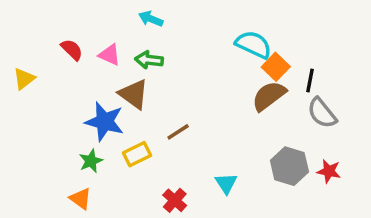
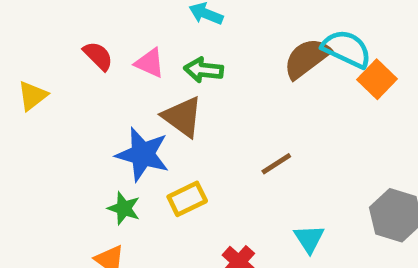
brown semicircle: (269, 96) -> (307, 58), moved
brown line: (178, 132) -> (276, 164), moved
green star: (91, 161) -> (124, 208), turned -30

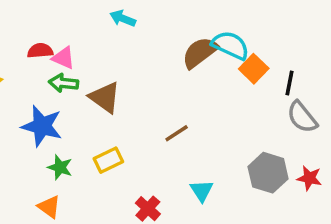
red semicircle: (98, 56) -> (40, 51), turned -50
pink triangle: (150, 63) -> (63, 58), moved
green arrow: (204, 70) -> (63, 83), moved
blue star: (143, 154) -> (42, 126), moved

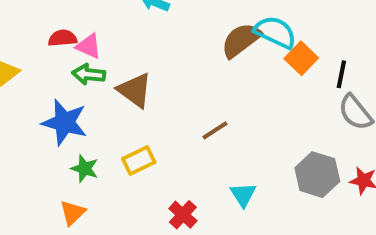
orange triangle: (49, 207) -> (73, 213), turned 40

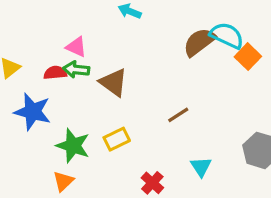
red semicircle: (63, 38) -> (55, 73), moved
blue star: (65, 122) -> (33, 112), moved
green star: (85, 169) -> (73, 146), size x1.5

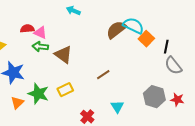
red semicircle: (55, 73) -> (27, 29), moved
orange triangle: (63, 181) -> (17, 103), moved

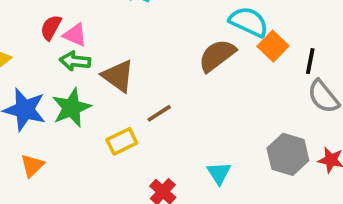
red semicircle: (27, 29) -> (51, 27), turned -56
brown semicircle: (116, 30) -> (217, 55), moved
brown line: (103, 75) -> (159, 113), moved
green star: (38, 94) -> (71, 108), moved, turned 30

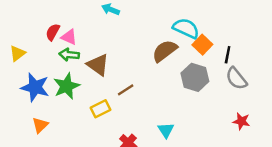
gray hexagon: (288, 154) -> (195, 77), moved

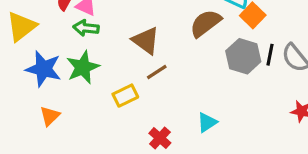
yellow triangle: (17, 53) -> (21, 26), size x1.5
black line: (228, 55) -> (270, 55), moved
brown triangle: (98, 65) -> (146, 41), moved
cyan triangle: (166, 130) -> (207, 122), turned 30

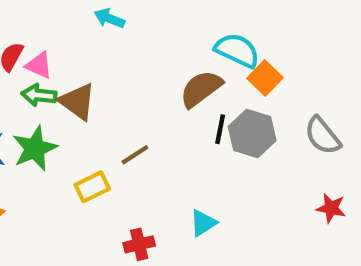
brown triangle: (146, 41) -> (77, 102), moved
black line: (270, 55) -> (220, 129), moved
red cross: (160, 138) -> (139, 244), turned 35

